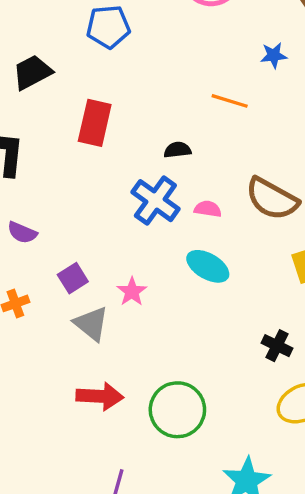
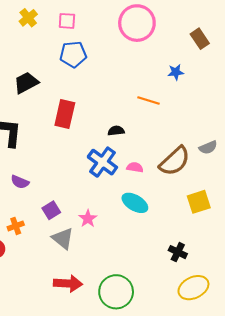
brown semicircle: (272, 199) -> (175, 161), turned -72

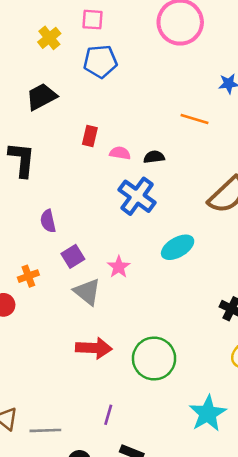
yellow cross: (28, 18) -> (49, 38), moved
red rectangle: (65, 114) -> (90, 136), size x0.6
pink semicircle: (135, 167) -> (120, 153), moved
purple semicircle: (20, 182) -> (48, 221), moved, turned 54
cyan ellipse: (135, 203) -> (178, 247), turned -60

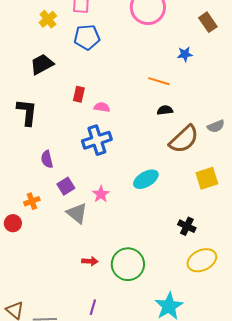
black semicircle: (154, 157) -> (165, 110), moved
blue cross: (137, 196) -> (97, 140), moved, turned 36
red arrow: (94, 348) -> (90, 261), moved, size x0.6

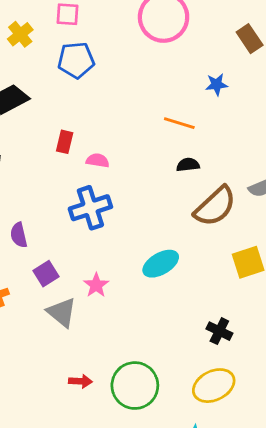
yellow ellipse: (202, 260) -> (214, 386), moved

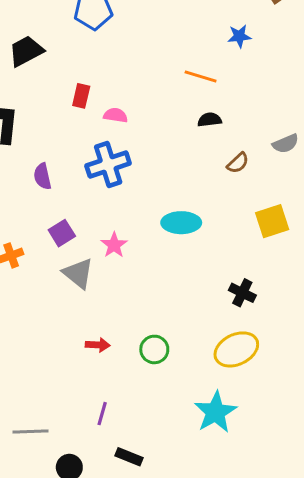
brown semicircle: (215, 206) -> (238, 163), size x0.5
purple semicircle: (19, 235) -> (42, 176), moved
cyan ellipse: (161, 264) -> (181, 223), turned 30
green circle: (135, 386) -> (154, 349), size x0.6

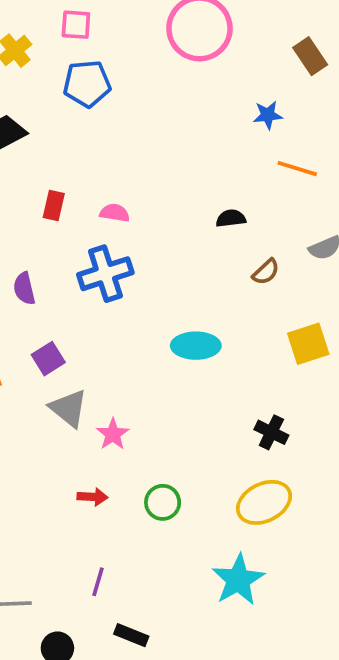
orange line: (201, 76) -> (297, 169), moved
red rectangle: (81, 96) -> (54, 205), moved
pink star: (114, 245) -> (113, 434), moved

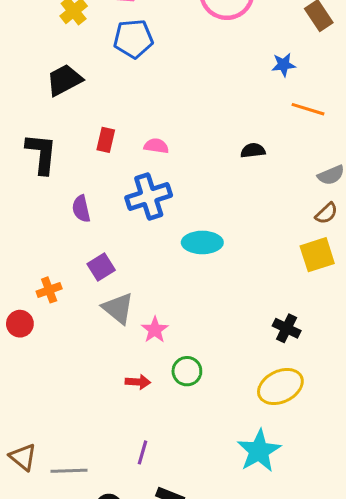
brown semicircle: (266, 272) -> (326, 213), moved
cyan ellipse: (196, 346) -> (202, 242), moved
green circle: (163, 502) -> (187, 371), moved

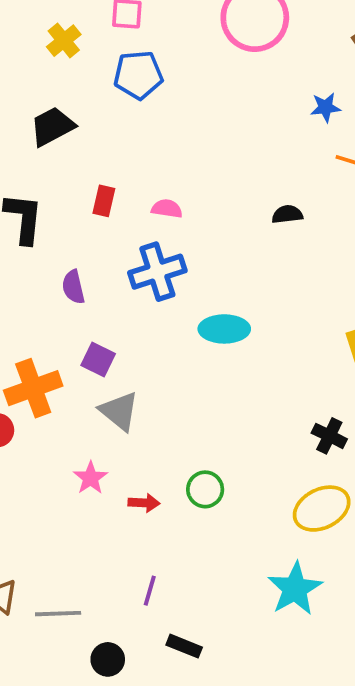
purple square: (101, 267) -> (98, 360), turned -32
orange cross: (49, 290) -> (33, 388), size x1.8
pink star: (155, 330) -> (91, 478), moved

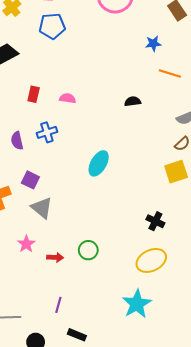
blue cross: (157, 272) -> (47, 132), moved, size x0.7
cyan ellipse: (224, 329) -> (99, 163), turned -60

